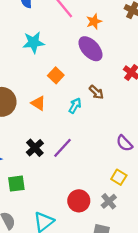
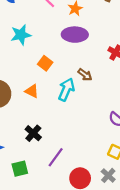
purple ellipse: (90, 49) -> (75, 35), turned -40
cyan arrow: (75, 106) -> (66, 89), size x1.5
purple line: (63, 148) -> (56, 157), moved

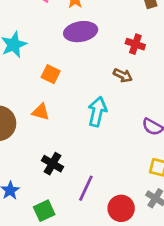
brown arrow: (85, 75) -> (123, 75), moved
cyan arrow: (66, 89) -> (97, 112), moved

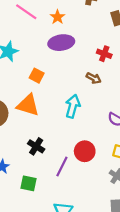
orange triangle: (41, 112) -> (28, 105), size x1.6
red circle: (121, 208) -> (85, 151), moved
green square: (44, 211) -> (28, 183), turned 35

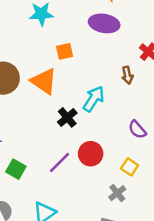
orange square: (37, 76) -> (65, 51), turned 32
brown arrow: (94, 78) -> (127, 75), turned 32
black cross: (36, 146) -> (67, 117), moved

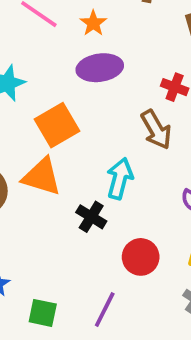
orange square: (65, 51) -> (57, 125), size x1.6
brown arrow: (127, 75) -> (156, 130), size x1.5
purple line: (59, 162) -> (105, 310), moved

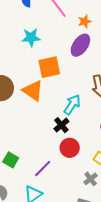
purple ellipse: (100, 68) -> (80, 45), turned -65
black cross: (91, 217) -> (61, 125), moved

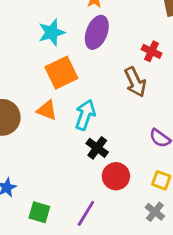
cyan star: (31, 38) -> (52, 32), moved
orange triangle: (33, 91) -> (47, 110), size x0.7
cyan arrow: (72, 105) -> (85, 115), moved

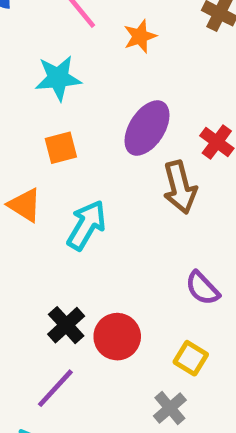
purple ellipse: (97, 32) -> (147, 128), moved
orange square: (61, 73) -> (61, 148), size x0.6
black cross: (97, 148) -> (66, 325), moved

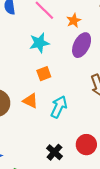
purple ellipse: (147, 128) -> (82, 45), moved
red circle: (117, 337) -> (86, 145), moved

